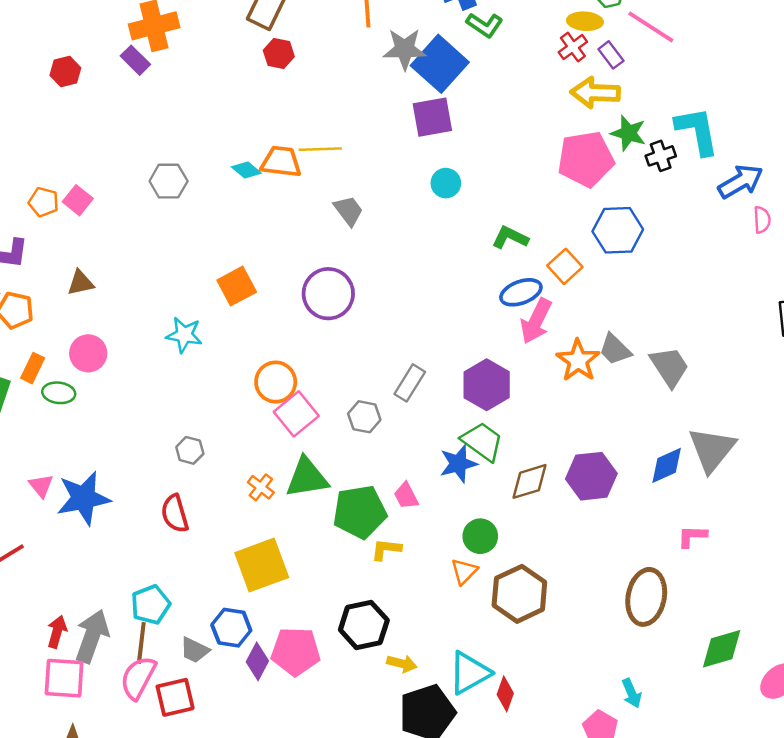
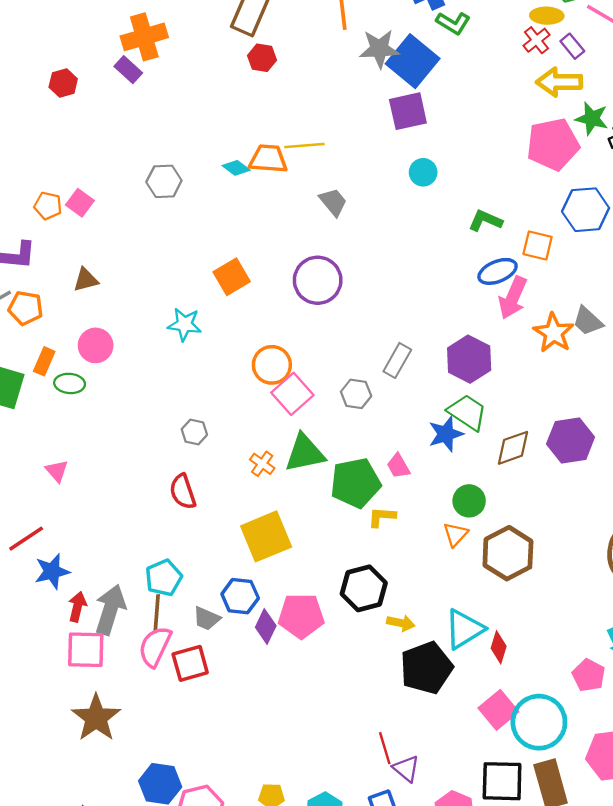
orange square: (565, 266) -> (538, 245), turned -32
blue star: (84, 498) -> (52, 571), moved, size x0.7

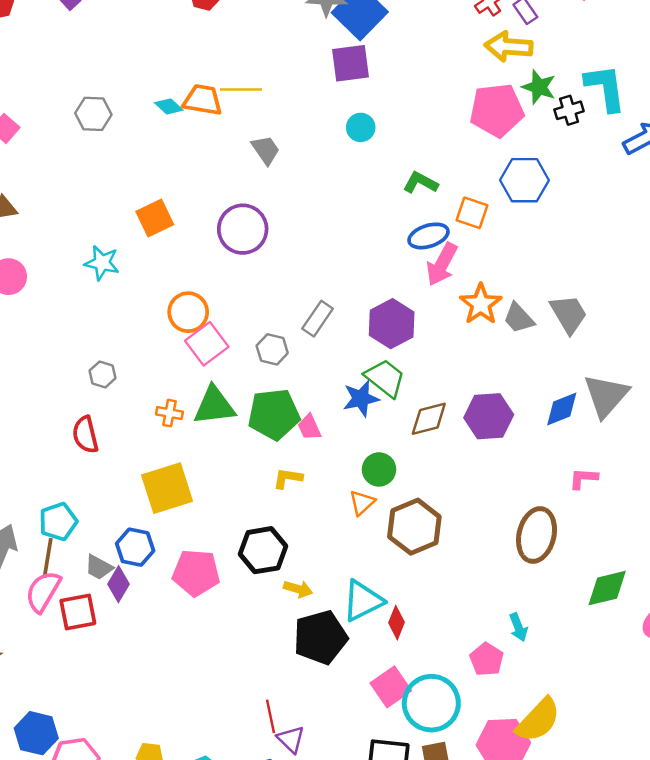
gray trapezoid: (588, 321) -> (519, 318), moved
orange cross: (262, 464) -> (169, 413), turned -30
green pentagon: (355, 483) -> (274, 414), moved
purple diamond: (266, 627) -> (119, 584), moved

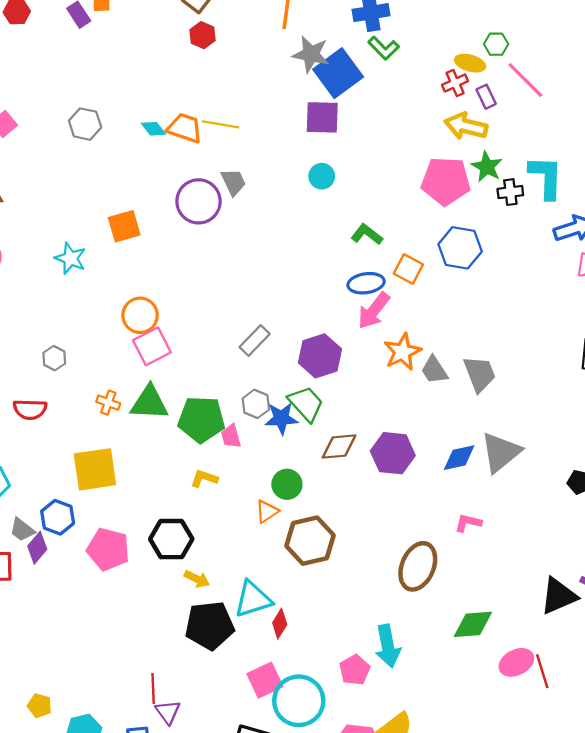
purple circle: (243, 229) -> (199, 201), moved
gray hexagon: (272, 349) -> (256, 404), moved
red semicircle: (85, 435) -> (30, 409), turned -84
cyan arrow: (518, 627) -> (388, 646), size x1.6

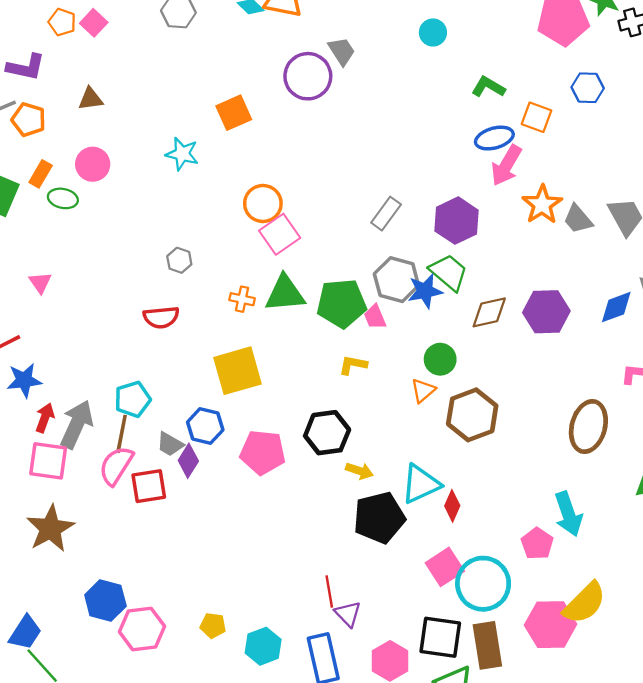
blue hexagon: (460, 248) -> (588, 88), size x0.7
gray hexagon: (256, 404) -> (396, 280), size x1.5

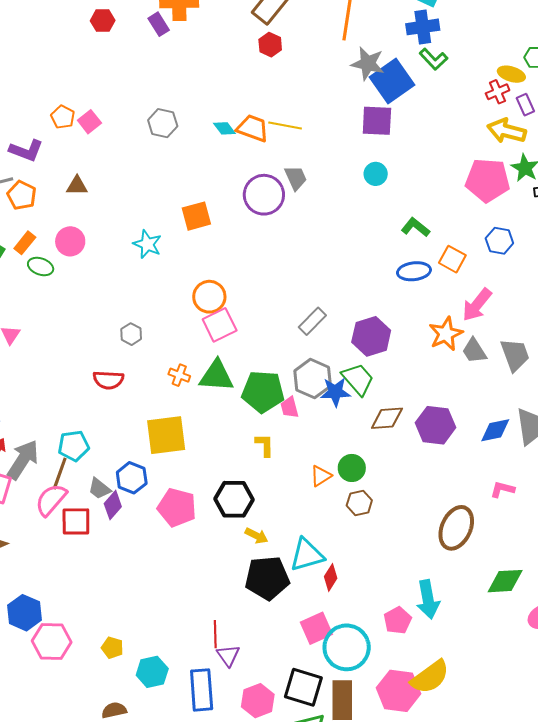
pink arrow: (506, 165) -> (477, 305), moved
green circle: (440, 359) -> (352, 468), moved
yellow L-shape: (353, 365) -> (265, 445), turned 70
brown hexagon: (472, 415) -> (359, 503), size x0.6

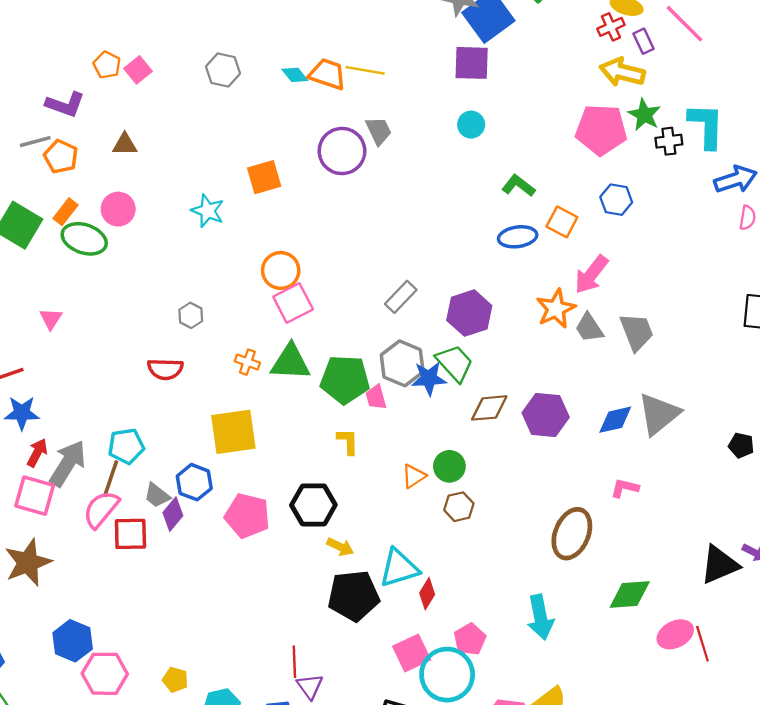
green ellipse: (41, 267) -> (84, 239), size x1.5
pink pentagon: (398, 620) -> (470, 639), moved

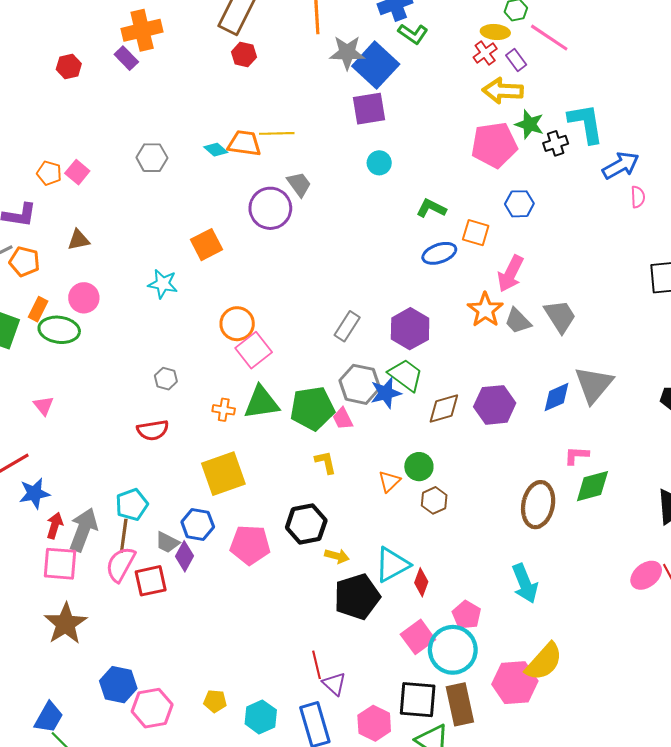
green diamond: (630, 594) -> (592, 486), moved

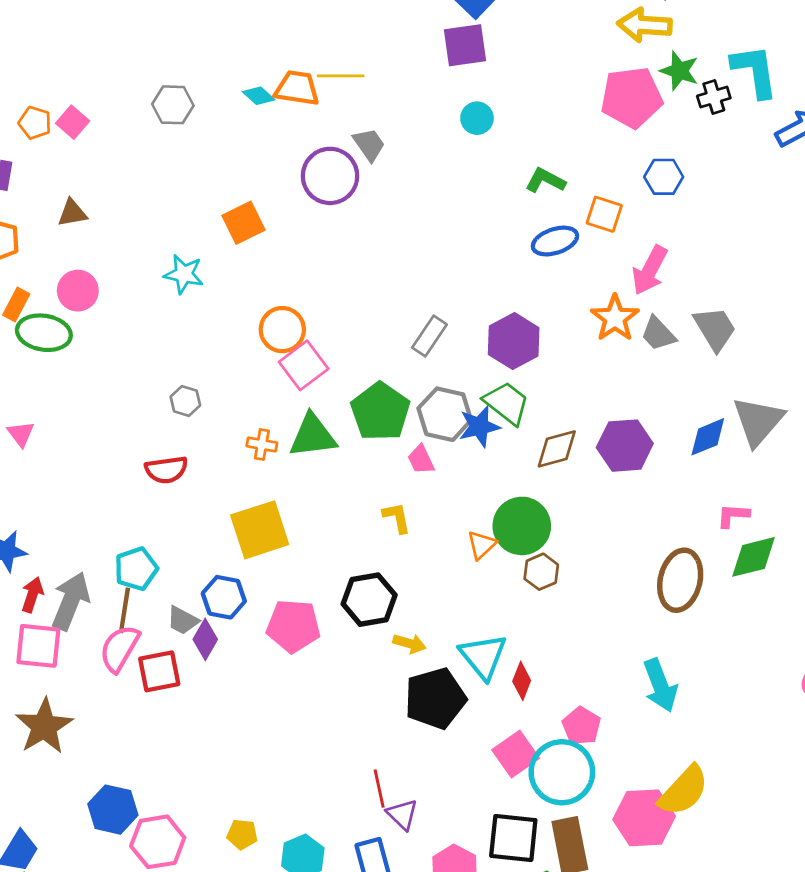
green pentagon: (312, 408) -> (380, 412), moved, turned -30
green circle: (419, 467) -> (522, 526), size x1.5
cyan triangle: (392, 565) -> (483, 656), turned -42

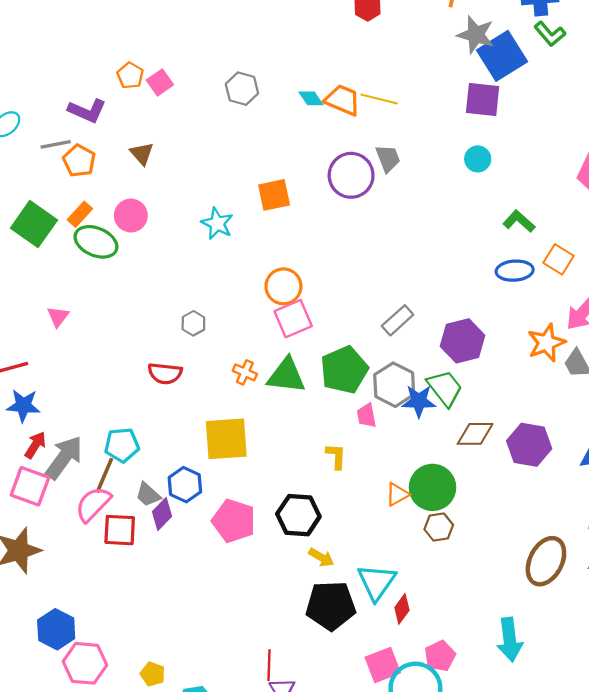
brown triangle: (72, 213) -> (142, 154), turned 45

